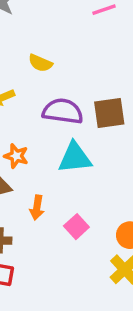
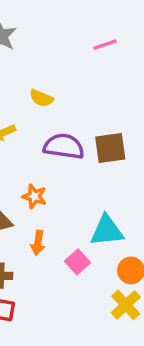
orange star: (16, 156) -> (34, 196), moved
cyan triangle: (75, 158) -> (107, 231), moved

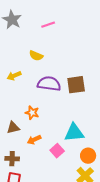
pink line: (105, 45) -> (48, 25), moved
orange arrow: (38, 243) -> (34, 140), turned 56

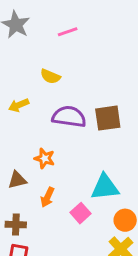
orange arrow: (34, 140) -> (47, 197), turned -40

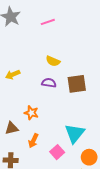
yellow semicircle: (50, 76) -> (53, 61), moved
purple semicircle: (69, 117) -> (49, 83), size x0.6
cyan triangle: (105, 187) -> (75, 133), turned -45

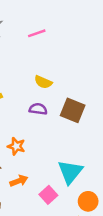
brown square: (77, 84) -> (73, 110), turned 30
orange arrow: (33, 141) -> (19, 181), turned -136

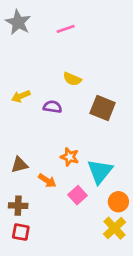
purple semicircle: (38, 109) -> (52, 107), moved
orange star: (16, 146) -> (70, 157), moved
orange arrow: (19, 181) -> (47, 181), turned 54

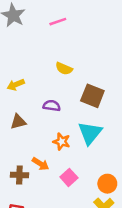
purple semicircle: (52, 107) -> (52, 106), moved
brown triangle: (19, 165) -> (18, 122), moved
cyan triangle: (100, 171) -> (90, 133), moved
brown cross: (18, 206) -> (19, 175), moved

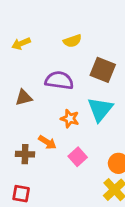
yellow semicircle: (64, 69) -> (72, 41), turned -42
yellow arrow: (16, 85) -> (21, 44), moved
purple semicircle: (52, 106) -> (59, 80), size x1.5

